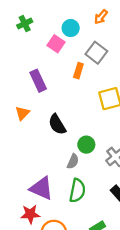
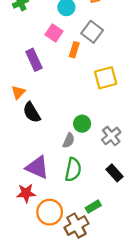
pink square: (56, 44) -> (54, 33), moved
black semicircle: (57, 124) -> (32, 112), moved

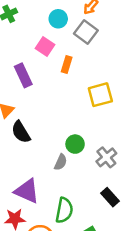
gray square: (92, 32) -> (86, 32), moved
green semicircle: (73, 170) -> (64, 210), moved

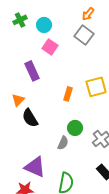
cyan circle: (58, 19) -> (44, 25), moved
orange rectangle: (67, 65) -> (68, 94), moved

